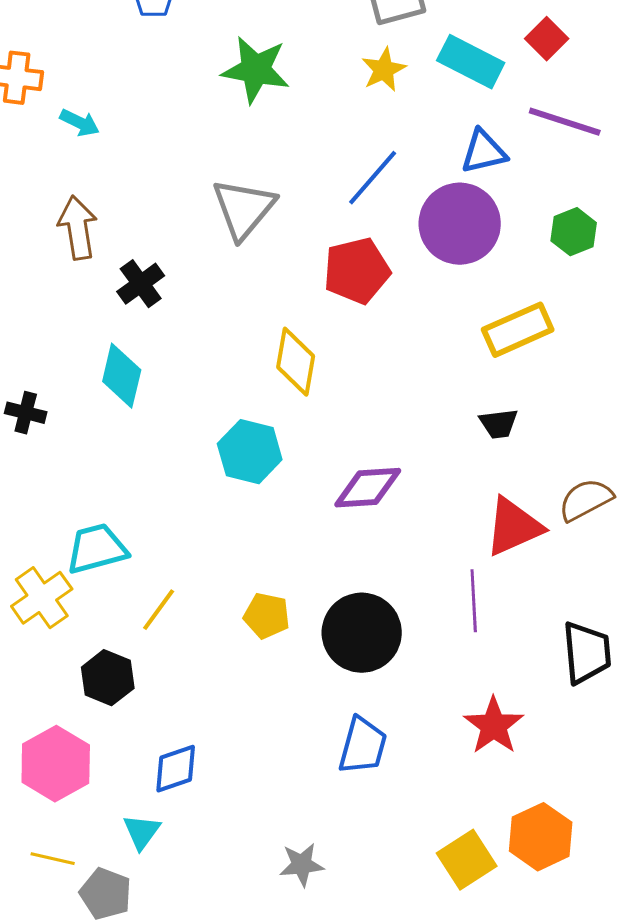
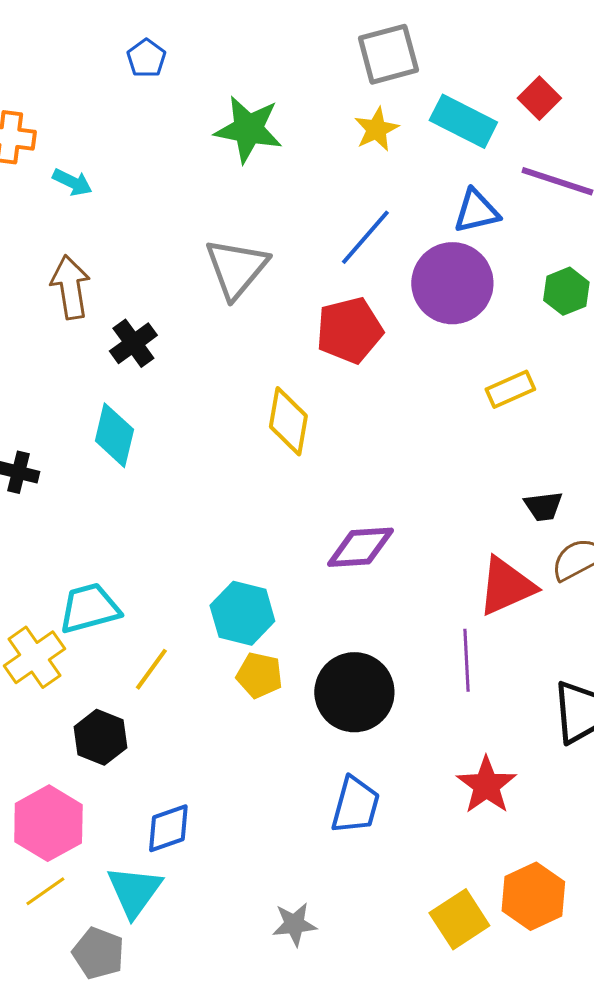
yellow rectangle: (518, 330) -> (510, 389), size x0.7
black trapezoid: (499, 424) -> (543, 506), moved
cyan hexagon: (250, 452) -> (242, 613), moved
cyan triangle: (142, 832) -> (134, 891), size x1.5
yellow line: (53, 859) -> (45, 891), moved, turned -48

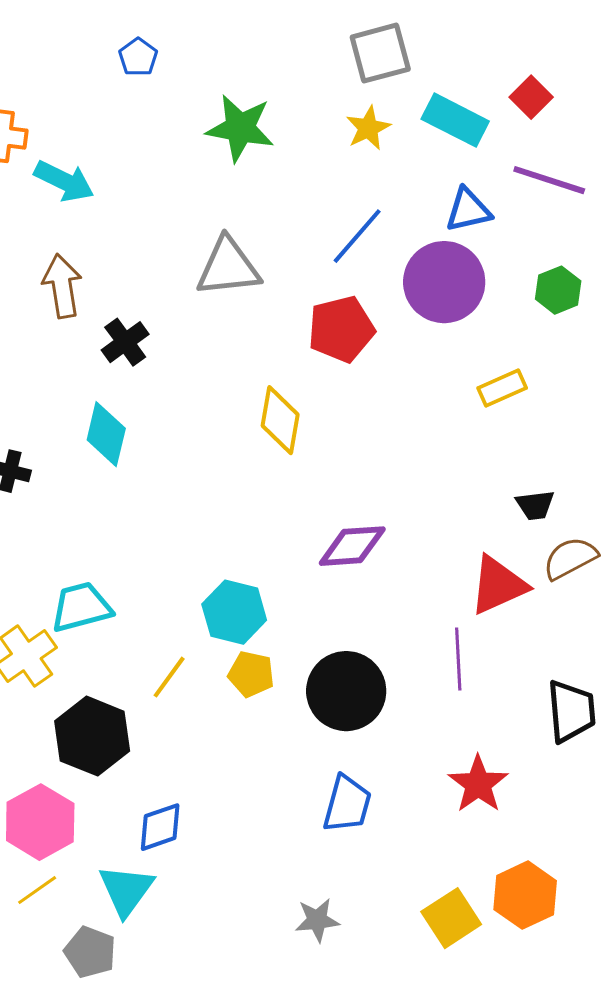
cyan arrow: (72, 182) -> (64, 181), size x1.5
gray triangle: (236, 268) -> (228, 267), turned 44
yellow line: (151, 669) -> (169, 677), moved
black hexagon: (100, 737) -> (92, 736), size x1.4
gray star: (294, 924) -> (317, 920), moved

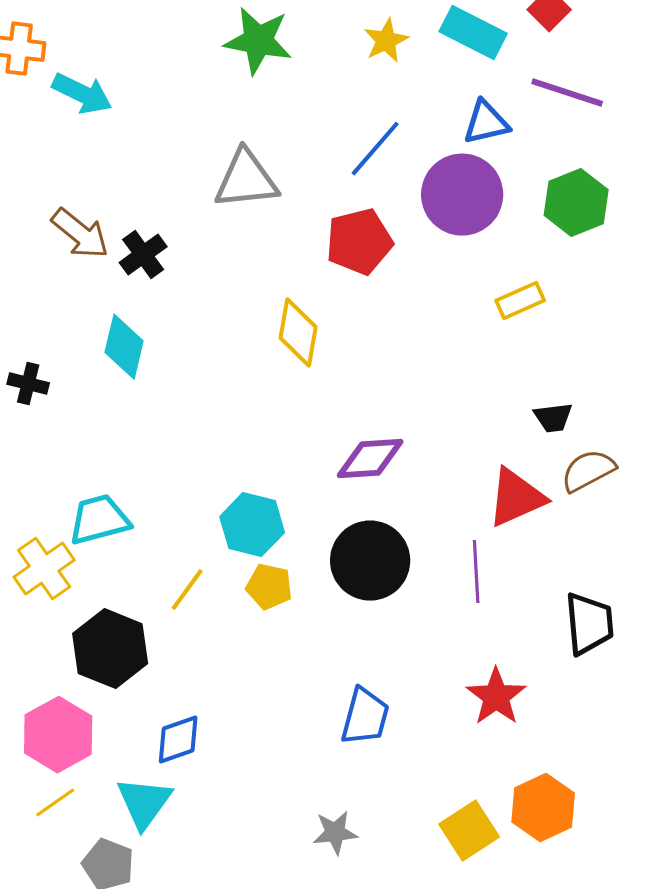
brown arrow: (62, 286) -> (80, 234), moved, turned 138
green hexagon: (558, 290) -> (576, 203), size x1.4
black circle: (346, 691) -> (370, 561), moved

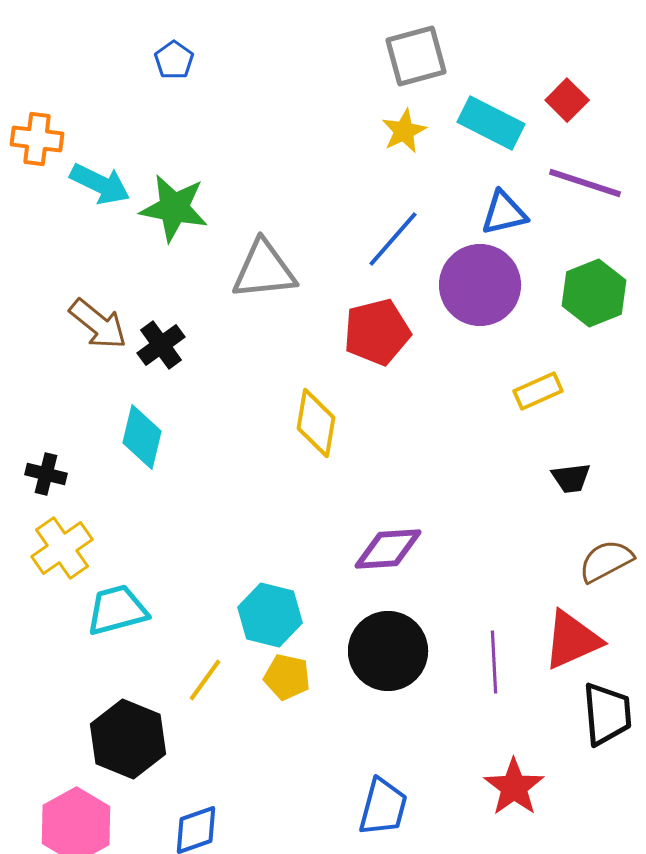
green star: (258, 41) -> (174, 208), moved
black trapezoid: (553, 418) -> (571, 478), moved
red triangle: (516, 498) -> (572, 640), moved
yellow cross: (44, 569) -> (62, 548), moved

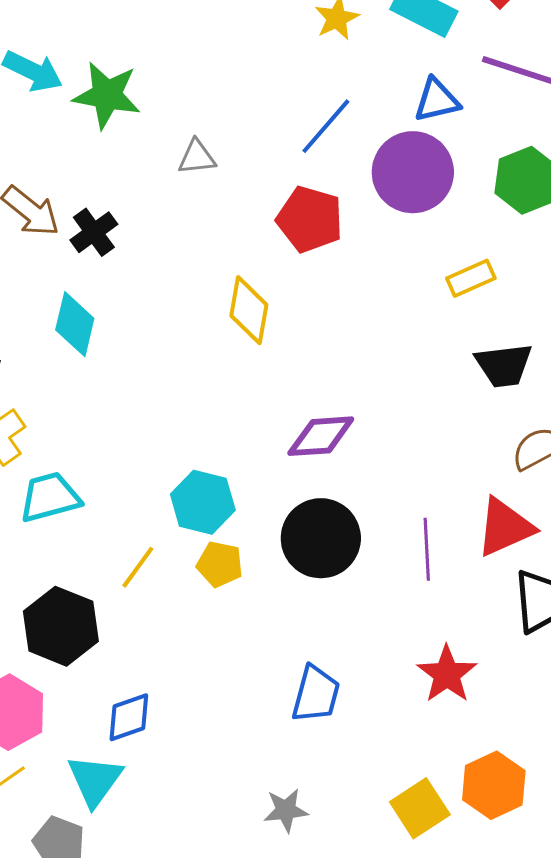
gray triangle: (264, 270) -> (197, 157), size x0.6
red pentagon: (377, 332) -> (310, 219), turned 30
black trapezoid: (571, 478) -> (504, 365), size x1.5

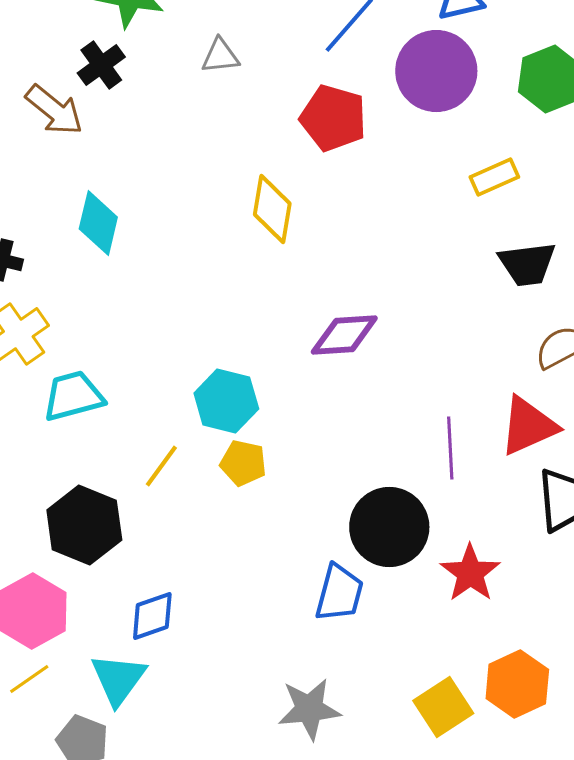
black cross: (94, 232) -> (101, 65), moved
black circle: (321, 538) -> (389, 527), moved
gray star: (286, 810) -> (309, 709), size x1.4

